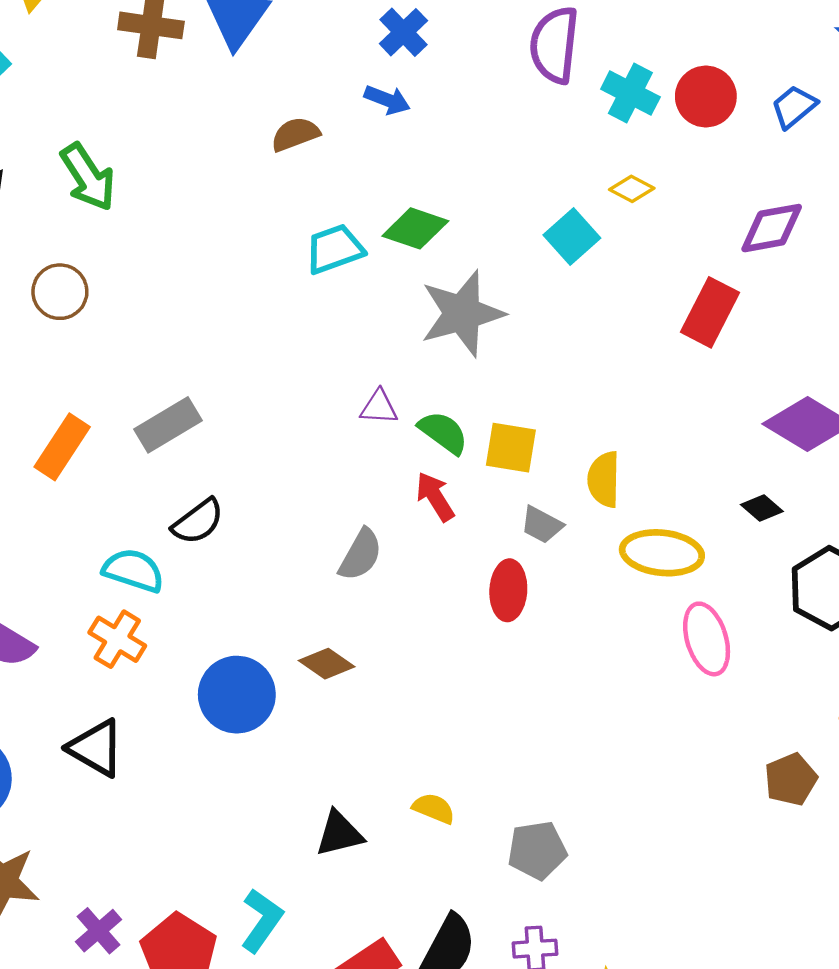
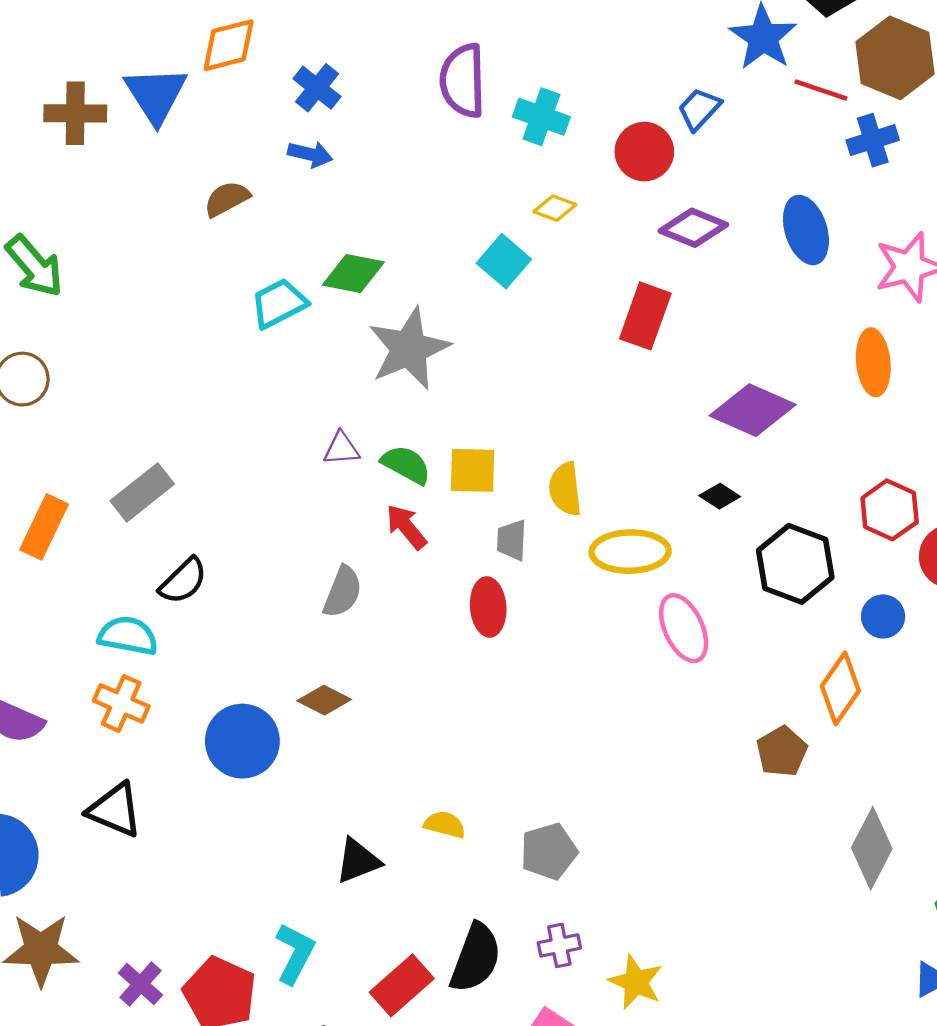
red circle: (706, 97) -> (644, 152), moved
purple diamond: (772, 228) -> (693, 228), turned 40
gray trapezoid: (542, 525) -> (512, 540), turned 72

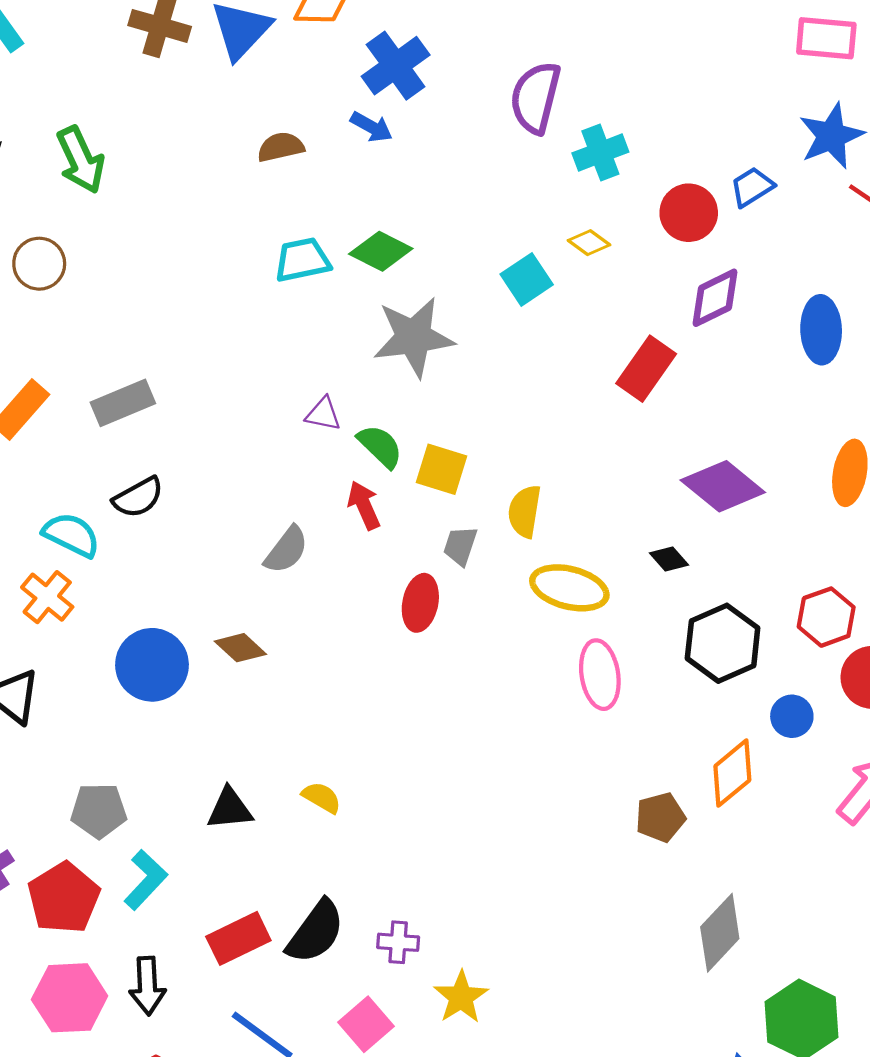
blue cross: (317, 88) -> (396, 66), size x1.4
cyan cross: (541, 117) -> (600, 153), turned 34
purple diamond: (693, 228) -> (715, 298), turned -64
gray pentagon: (549, 851) -> (99, 811), moved

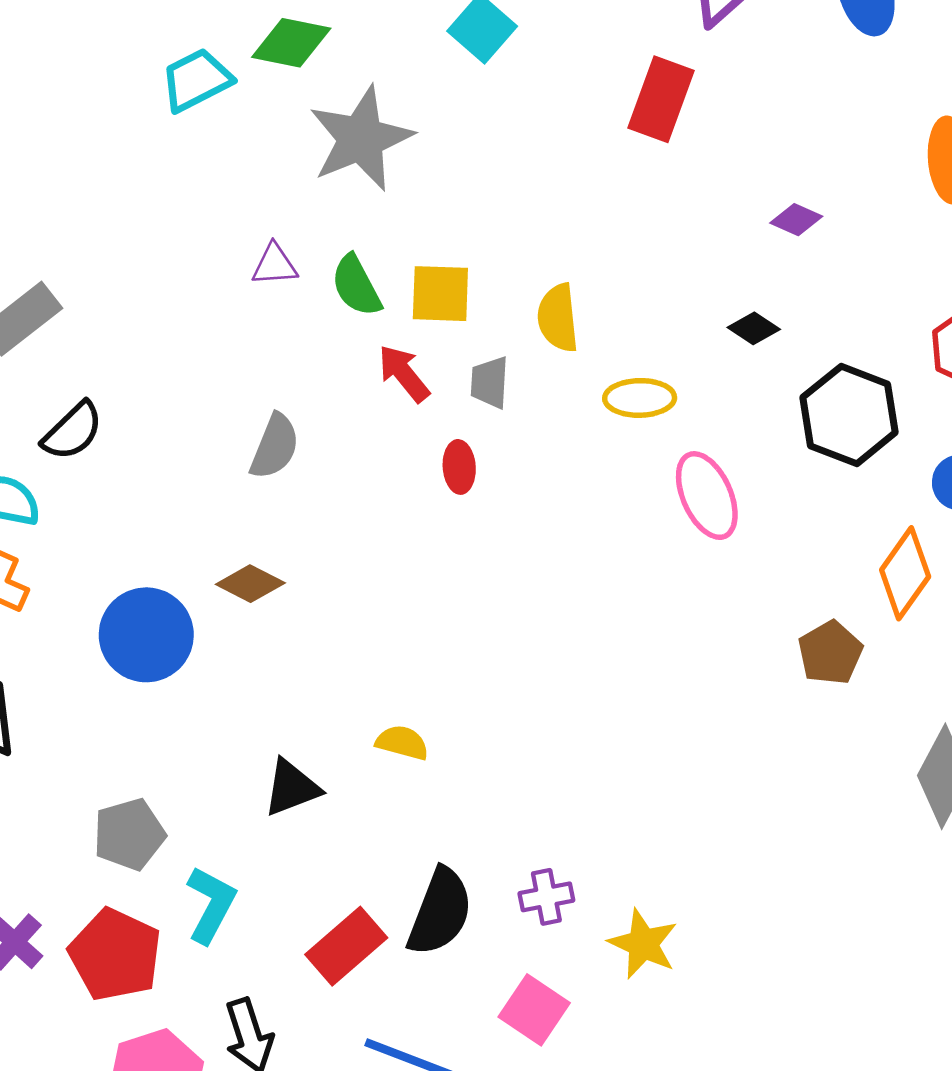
green semicircle: (380, 446) -> (356, 286), turned -147
purple diamond: (723, 486) -> (796, 220), size x0.5
red arrow: (364, 505) -> (404, 373), moved
yellow ellipse: (569, 588) -> (640, 398), size x0.7
red ellipse: (420, 603) -> (459, 467), size x0.7

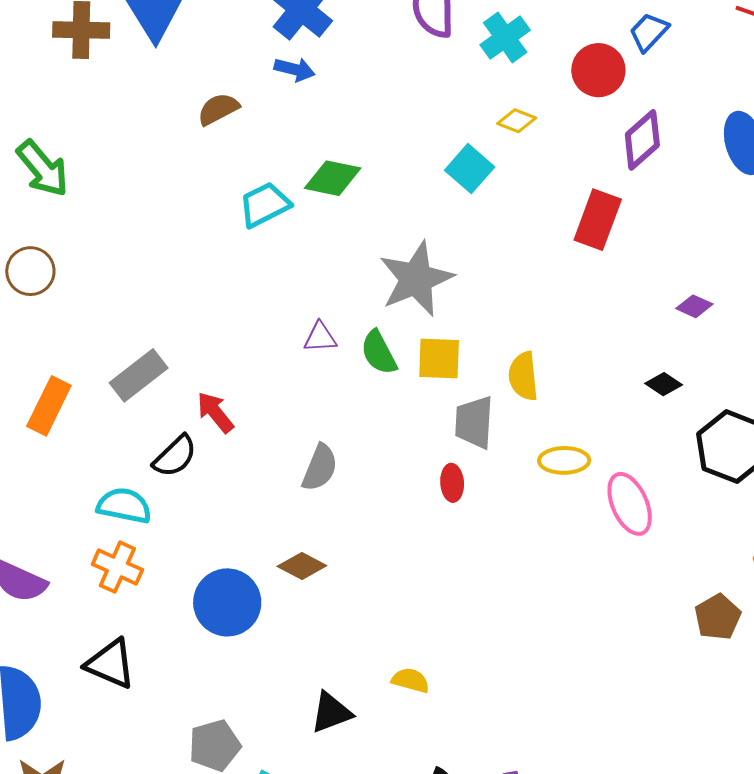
gray star: (361, 139) -> (416, 279), moved
red arrow: (404, 373) -> (215, 412), moved
gray trapezoid: (490, 382) -> (474, 422), size x1.4
yellow ellipse: (640, 398) -> (564, 460), moved

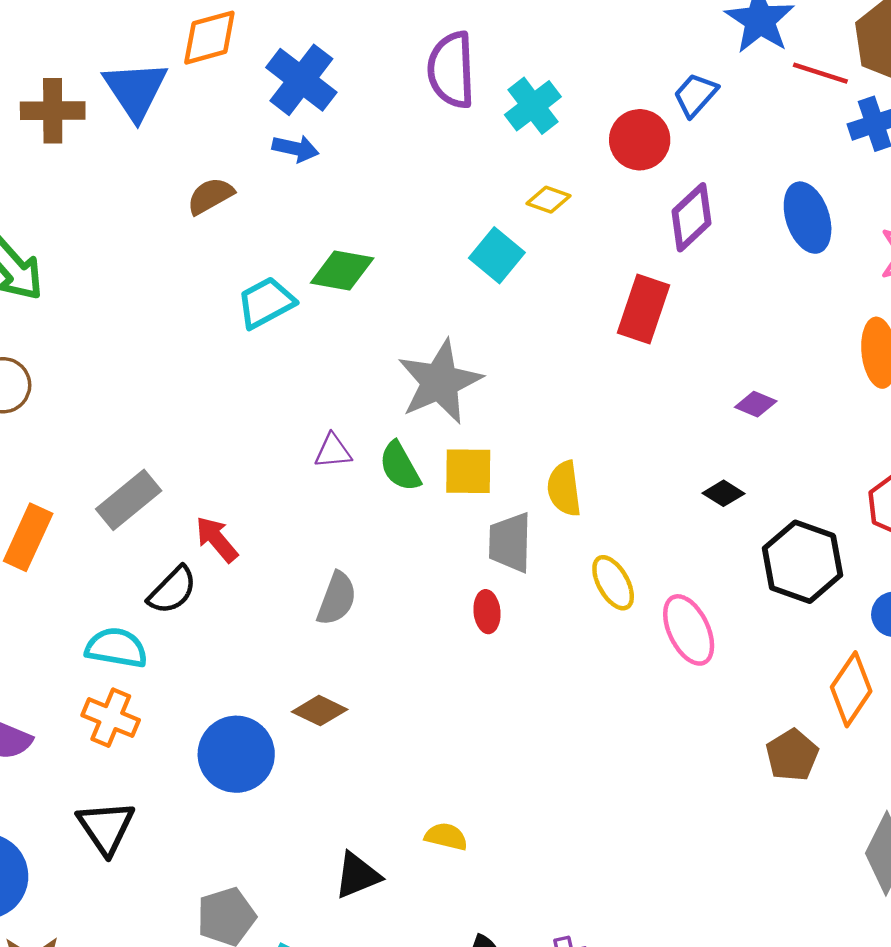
yellow ellipse: (564, 460) -> (613, 583), turned 63
black triangle: (110, 664) -> (106, 827), turned 34

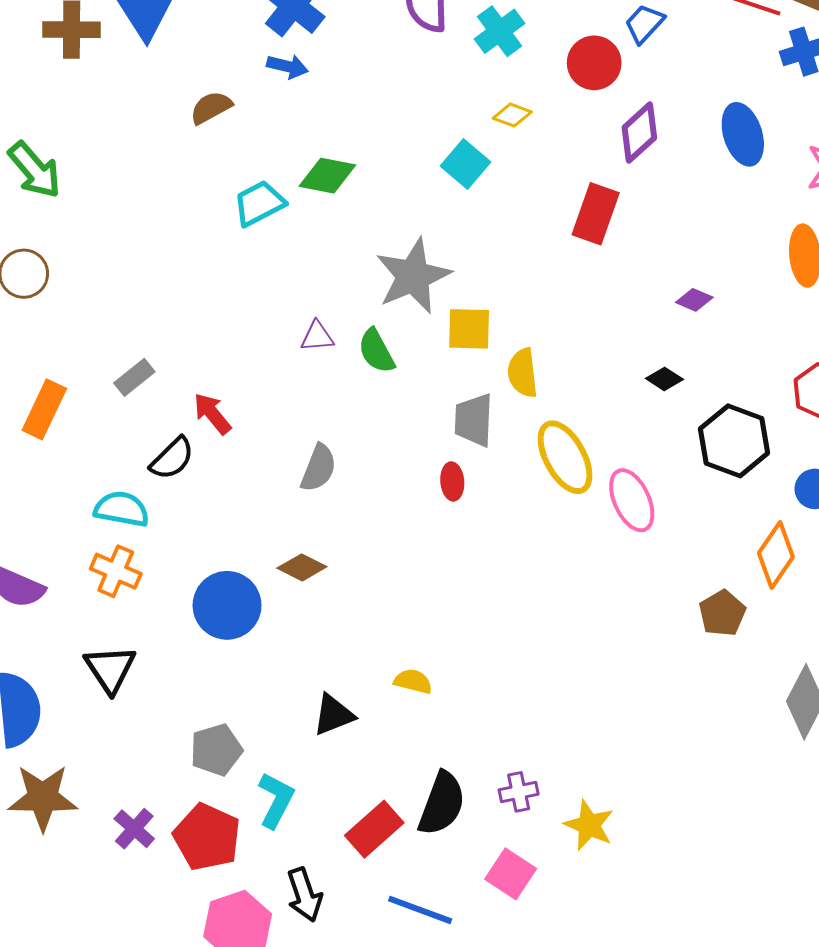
yellow square: (468, 471) -> (469, 329), moved
gray rectangle: (129, 500) -> (134, 377), size x0.7
yellow ellipse: (613, 583) -> (565, 457), size x1.5

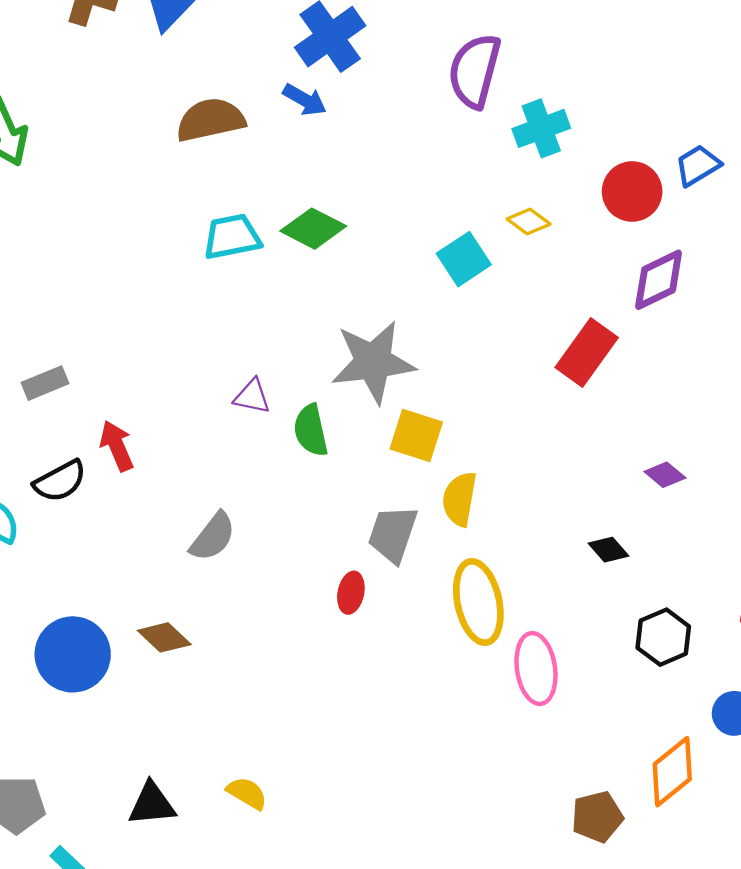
brown semicircle: (211, 108) -> (210, 120), size x1.4
black hexagon: (734, 441) -> (663, 637), size x0.7

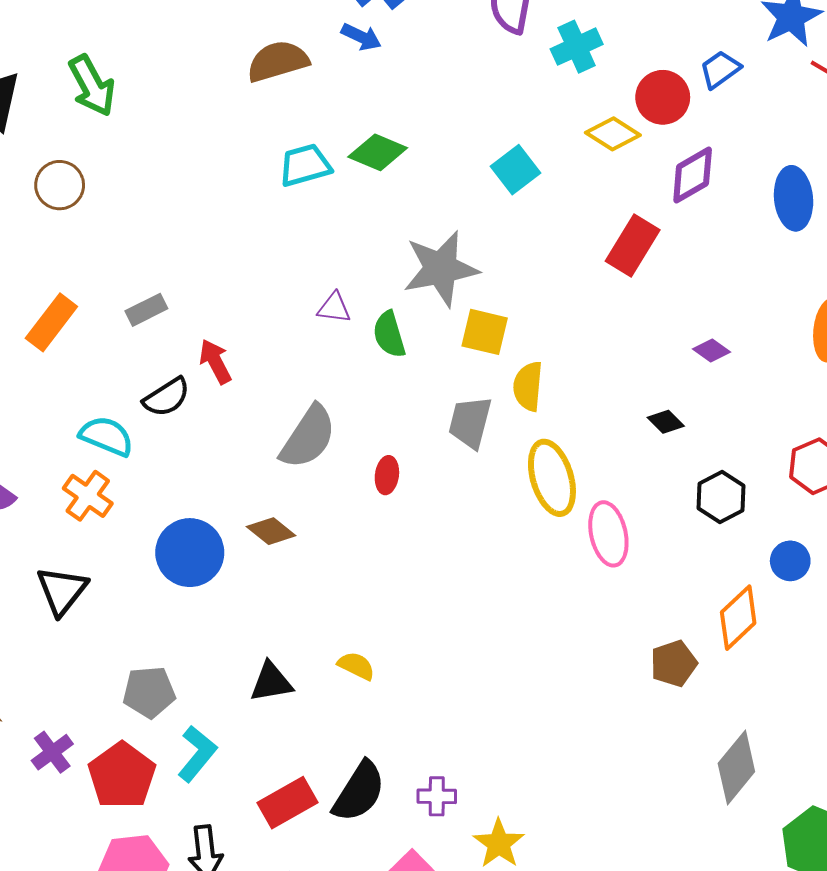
yellow diamond: (529, 222) -> (613, 134), moved, size x1.4
gray semicircle: (213, 537) -> (308, 437), size x1.4
red ellipse: (351, 593) -> (387, 475), moved

